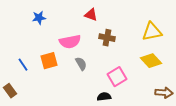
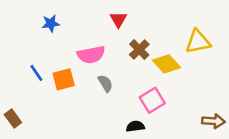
red triangle: (91, 15) -> (118, 20), turned 40
brown cross: (107, 38) -> (139, 49), turned 35
yellow diamond: (151, 61) -> (167, 64), moved
blue line: (23, 65) -> (36, 73), moved

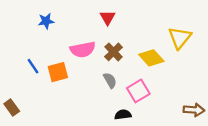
yellow triangle: (198, 42) -> (180, 38), turned -40
brown cross: (139, 49) -> (113, 52), moved
gray semicircle: (105, 83) -> (110, 80), moved

